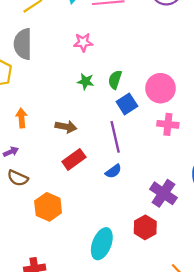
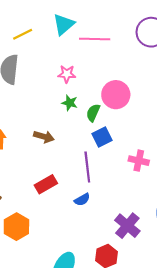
green star: (86, 81) -> (70, 103), moved
pink circle: (161, 88) -> (116, 95), moved
brown arrow: (66, 127) -> (44, 137), moved

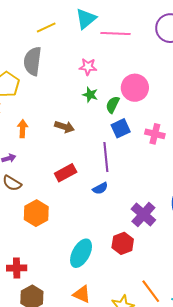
pink cross: (139, 161) -> (155, 134), moved

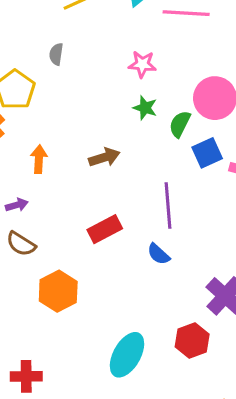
gray semicircle: (33, 61) -> (56, 54), size x0.5
brown arrow: (65, 127) -> (104, 157), turned -36
blue square: (121, 128) -> (207, 153), moved
blue semicircle: (100, 188) -> (159, 254), turned 70

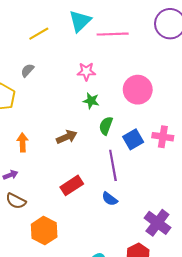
gray semicircle: (56, 54) -> (27, 70), turned 40
green semicircle: (180, 124) -> (106, 126), moved
blue square: (207, 153) -> (133, 139), moved

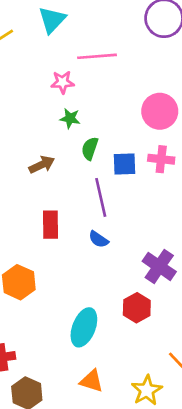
pink line: (113, 34) -> (97, 56), moved
pink circle: (138, 90) -> (160, 111), moved
blue square: (133, 139) -> (125, 164), turned 30
red rectangle: (72, 185) -> (51, 225), turned -55

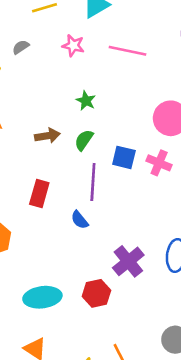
pink star: (63, 82) -> (73, 46), moved
green semicircle: (90, 148) -> (84, 140), moved
cyan ellipse: (84, 327) -> (42, 297), turned 45

